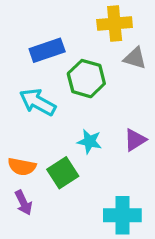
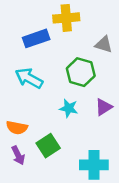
yellow cross: (115, 24) -> (66, 18), moved
green hexagon: (86, 79) -> (81, 72), moved
green square: (63, 173) -> (48, 146), moved

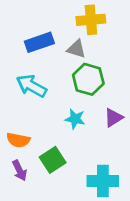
yellow cross: (66, 18) -> (91, 20), moved
gray triangle: (104, 44) -> (76, 49), moved

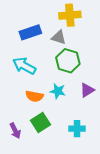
orange semicircle: (18, 140) -> (34, 96), moved
cyan cross: (103, 181) -> (77, 129), moved, size x0.7

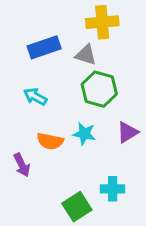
cyan arrow: (24, 66) -> (35, 97), size x0.7
green square: (40, 123) -> (77, 207), moved
purple arrow: (15, 131) -> (22, 165), moved

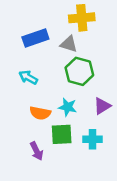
purple arrow: (22, 165) -> (37, 151), moved
cyan cross: (113, 189) -> (93, 139), moved
green square: (77, 207) -> (62, 134), moved, turned 30

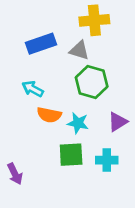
orange semicircle: (40, 113) -> (49, 115), moved
purple arrow: (37, 151) -> (15, 174), moved

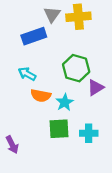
gray triangle: (79, 50) -> (52, 14), moved, turned 48
purple triangle: (118, 122) -> (96, 88), moved
cyan star: (78, 123) -> (65, 102), turned 30

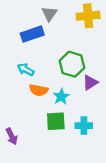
yellow cross: (78, 17) -> (88, 16), moved

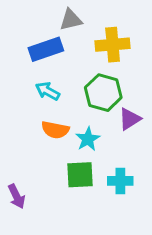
gray triangle: (49, 14) -> (71, 20), turned 42
yellow cross: (88, 16) -> (113, 45), moved
cyan arrow: (26, 70) -> (48, 91), moved

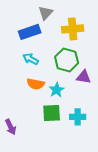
gray triangle: (71, 20) -> (46, 13), turned -35
purple triangle: (130, 119) -> (84, 77), turned 42

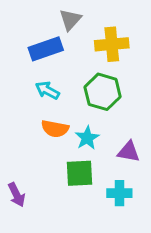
purple triangle: (84, 77) -> (129, 152), moved
cyan cross: (78, 117) -> (119, 193), moved

